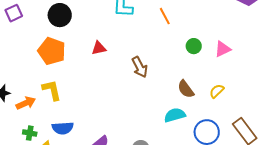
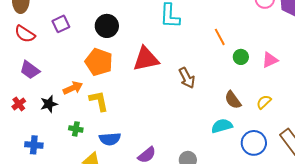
orange line: (165, 16) -> (220, 37), moved
red triangle: (99, 48) -> (146, 59), size x1.8
orange arrow: (26, 103) -> (73, 88), moved
green cross: (30, 133) -> (76, 129), moved

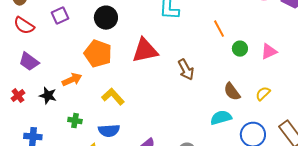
yellow L-shape: (99, 101) -> (113, 97), moved, turned -30
black star: (49, 104) -> (48, 96), turned 30

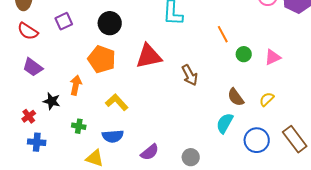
orange arrow: (72, 80) -> (76, 85), turned -54
red cross: (18, 96) -> (29, 116), moved
cyan semicircle: (221, 118) -> (225, 123), turned -45

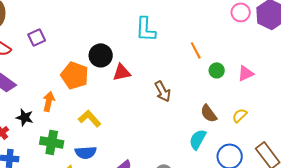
black circle: (110, 23) -> (101, 55), moved
red triangle: (149, 56) -> (122, 72), size x0.7
green cross: (79, 126) -> (52, 142), size x1.6

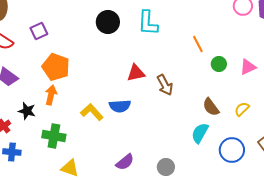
black circle: (101, 55) -> (108, 22), moved
red triangle: (122, 72) -> (136, 73), moved
orange pentagon: (75, 75) -> (56, 67), moved
blue semicircle: (86, 152) -> (120, 106), moved

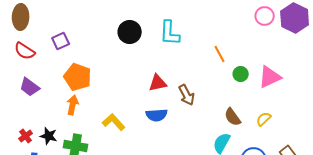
pink triangle: (248, 67) -> (270, 77), size x1.4
blue semicircle: (120, 106) -> (157, 115), moved
black star: (27, 111) -> (49, 136), moved

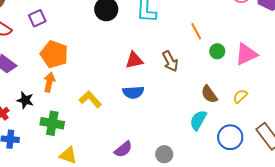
brown arrow: (187, 95) -> (170, 61), moved
black star: (49, 136) -> (25, 100), moved

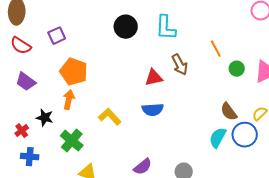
brown arrow: (170, 61) -> (180, 65), moved
green cross: (52, 123) -> (72, 141), turned 30
blue circle: (230, 137) -> (245, 135), moved

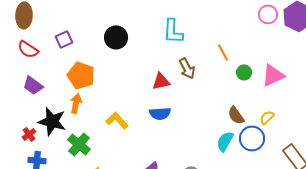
black circle: (126, 27) -> (116, 37), moved
black star: (45, 118) -> (52, 121), size x1.6

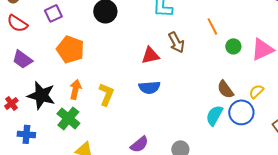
orange arrow: (76, 103) -> (75, 89), moved
yellow L-shape: (117, 120) -> (106, 94), turned 65
red cross: (29, 134) -> (11, 103), moved

